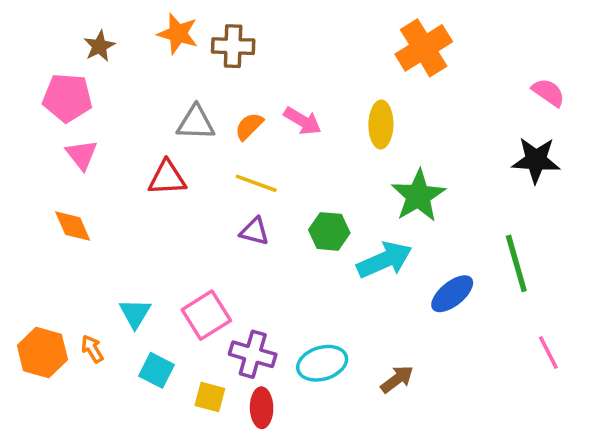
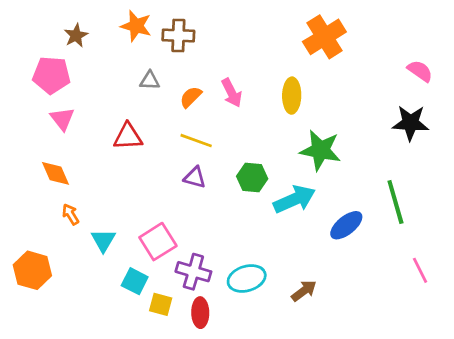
pink arrow: (303, 121) -> (232, 93), turned 32
gray triangle: (196, 123) -> (150, 81), moved, size x0.7
green star: (418, 196) -> (320, 150), turned -30
orange arrow: (92, 349) -> (71, 214), moved
cyan square: (156, 370) -> (135, 281), moved

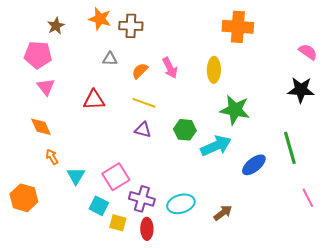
orange cross: (324, 37) -> (238, 27), turned 36

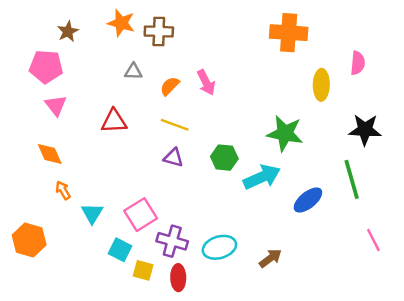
pink semicircle: (308, 52) -> (358, 63), moved, turned 60
yellow ellipse: (214, 70) -> (321, 85), moved
black star: (301, 90) -> (365, 130), moved

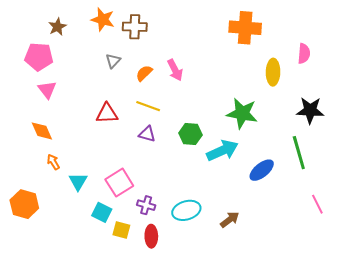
gray triangle: (133, 71) -> (113, 61), turned -49
red triangle: (114, 121) -> (107, 113), moved
purple cross: (172, 241) -> (146, 205), size x0.7

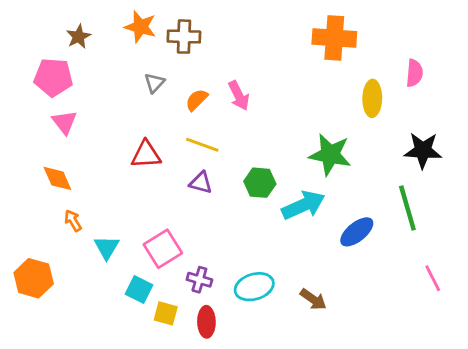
brown arrow: (230, 220) -> (313, 299), turned 72

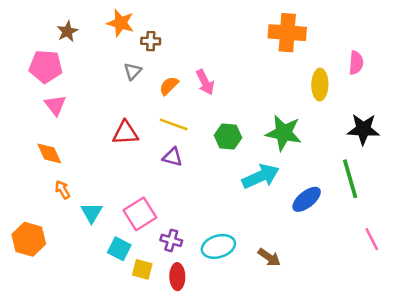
brown cross: (184, 37) -> (151, 41), moved, size x0.7
green hexagon: (260, 183) -> (228, 137), moved

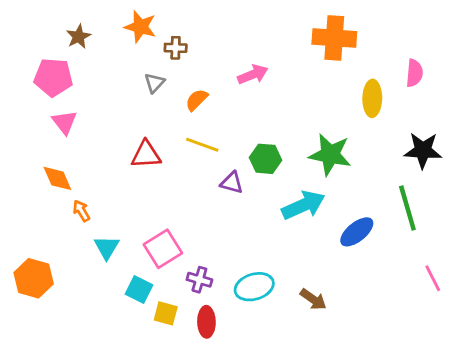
pink arrow: (205, 82) -> (253, 74), moved, turned -85
purple triangle: (172, 157) -> (232, 183), moved
orange arrow: (63, 190) -> (81, 211), moved

